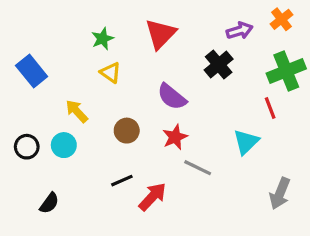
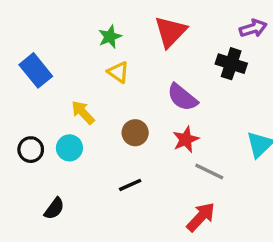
black cross: (219, 64) -> (231, 64), turned -32
red arrow: (152, 197) -> (201, 217), moved

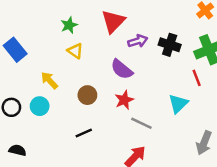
purple arrow: (253, 28) -> (138, 41), moved
black cross: (231, 64) -> (170, 45), moved
black semicircle: (54, 209) -> (18, 150), moved, turned -112

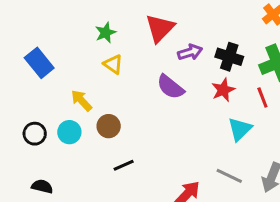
brown circle: (87, 95) -> (109, 126), moved
red star: (124, 100) -> (223, 90), moved
gray line: (141, 123) -> (229, 176), moved

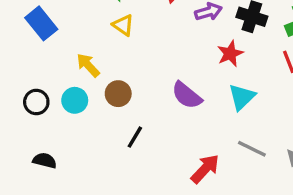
purple semicircle: (170, 87) -> (187, 95), moved
red star: (223, 90) -> (230, 54), moved
cyan triangle: (240, 129) -> (242, 97), moved
black line: (124, 165) -> (135, 137), turned -35

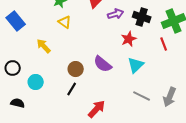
brown circle: (118, 94) -> (76, 69), moved
cyan circle: (75, 100) -> (36, 82), moved
red arrow: (205, 169) -> (97, 109), moved

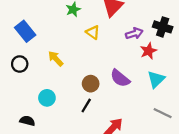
purple arrow: (116, 14) -> (134, 33), moved
yellow triangle: (65, 22) -> (93, 32), moved
black circle: (13, 68) -> (20, 64), moved

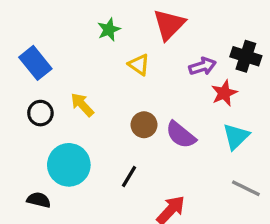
black circle: (20, 64) -> (40, 113), moved
brown circle: (91, 84) -> (144, 125), moved
cyan circle: (47, 98) -> (69, 165), size x1.6

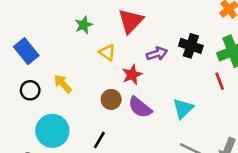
red star: (224, 93) -> (132, 75), moved

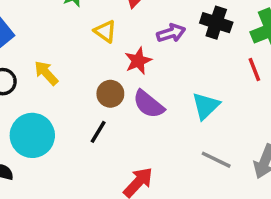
black line: (99, 140) -> (98, 132), moved

